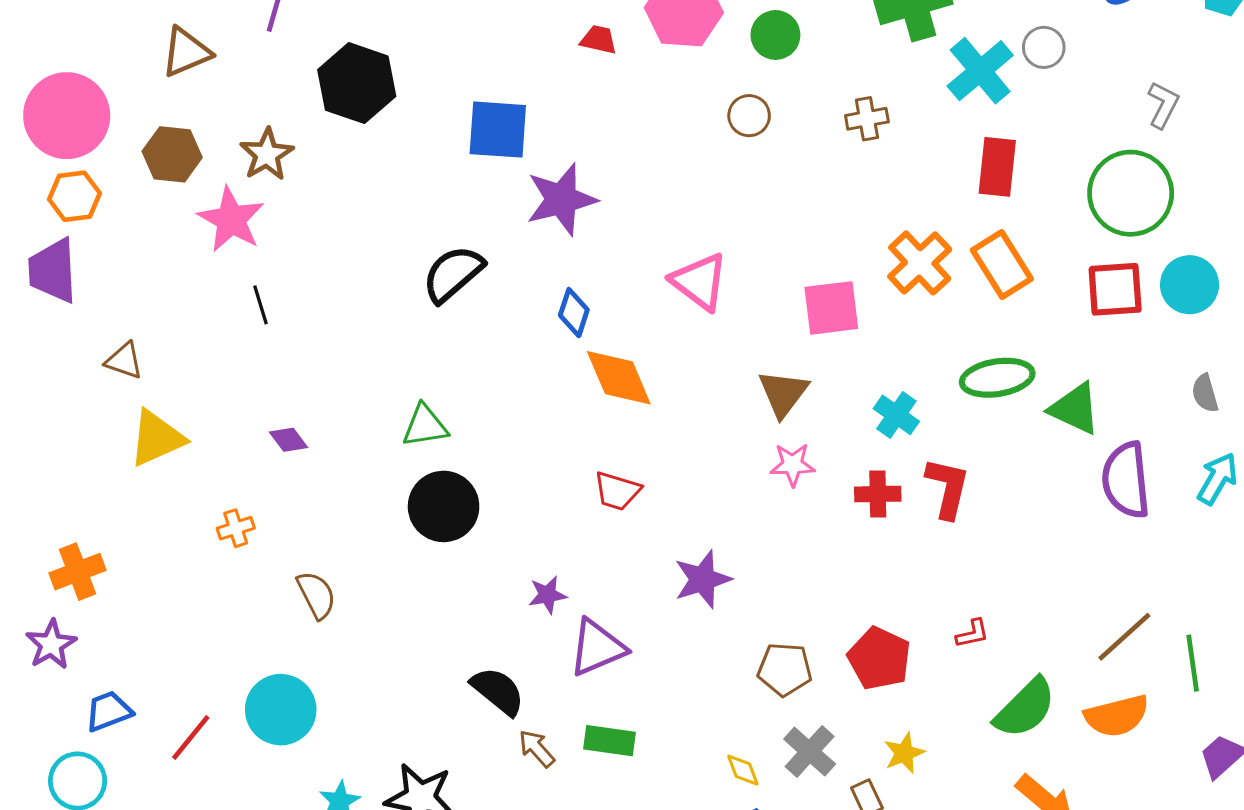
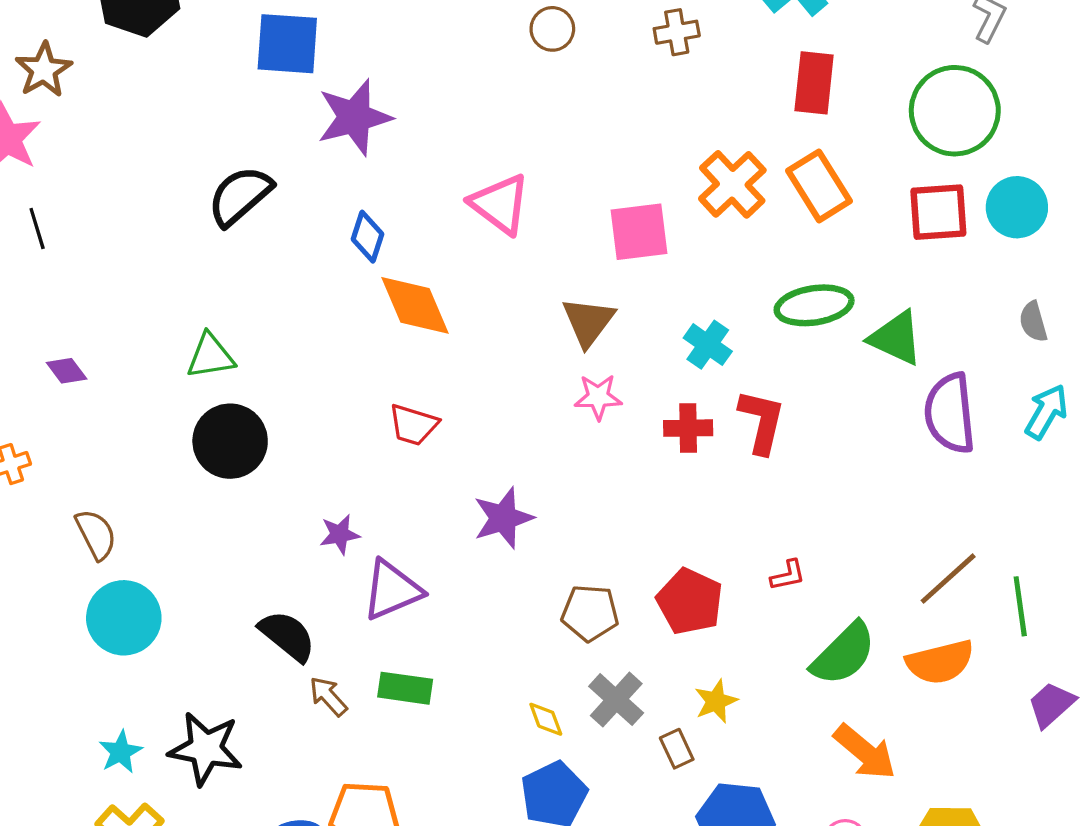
cyan circle: (281, 710) -> (124, 618), moved

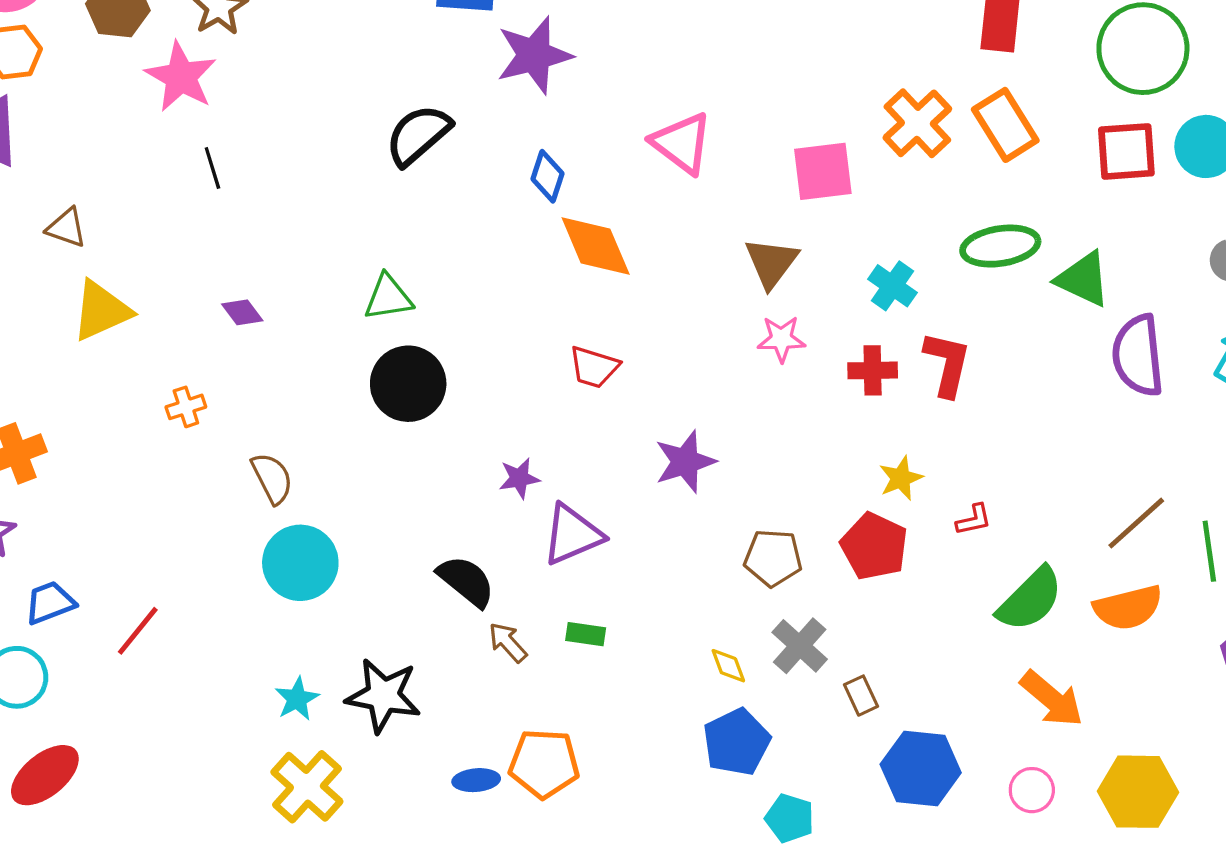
green rectangle: (405, 688) -> (586, 634), size x0.7
yellow star: (716, 701) -> (901, 478), moved

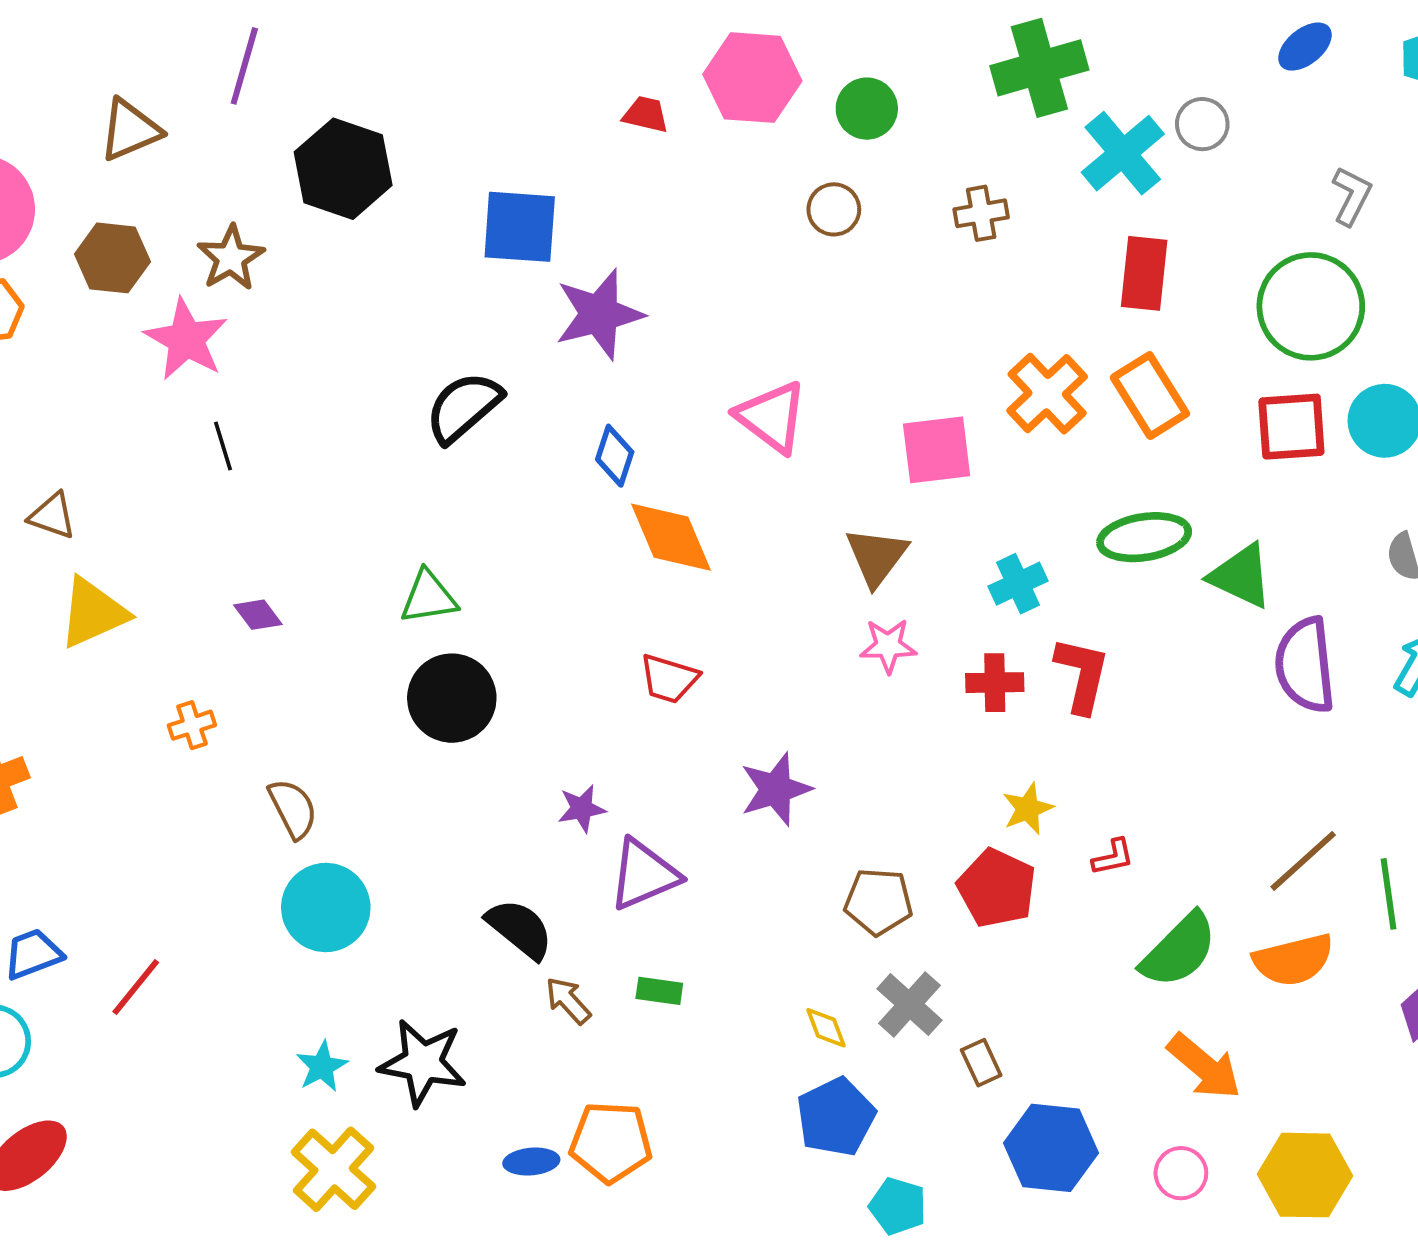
cyan cross: (892, 286) -> (1018, 584), turned 30

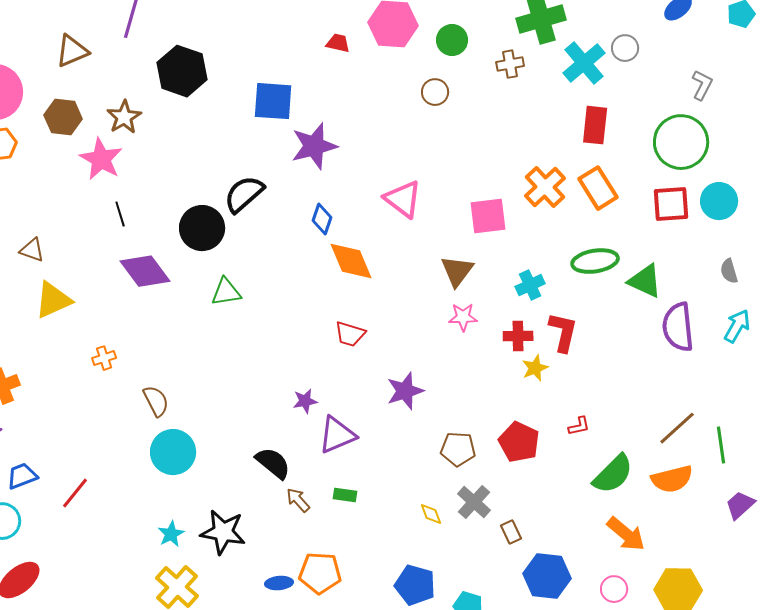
brown cross: (981, 213) -> (510, 64), moved
purple diamond: (258, 615) -> (145, 271), moved, size x2.0
black circle: (452, 698) -> (202, 228), moved
yellow star: (1028, 809) -> (535, 368), moved
blue pentagon: (836, 1117) -> (415, 585), moved, turned -30

